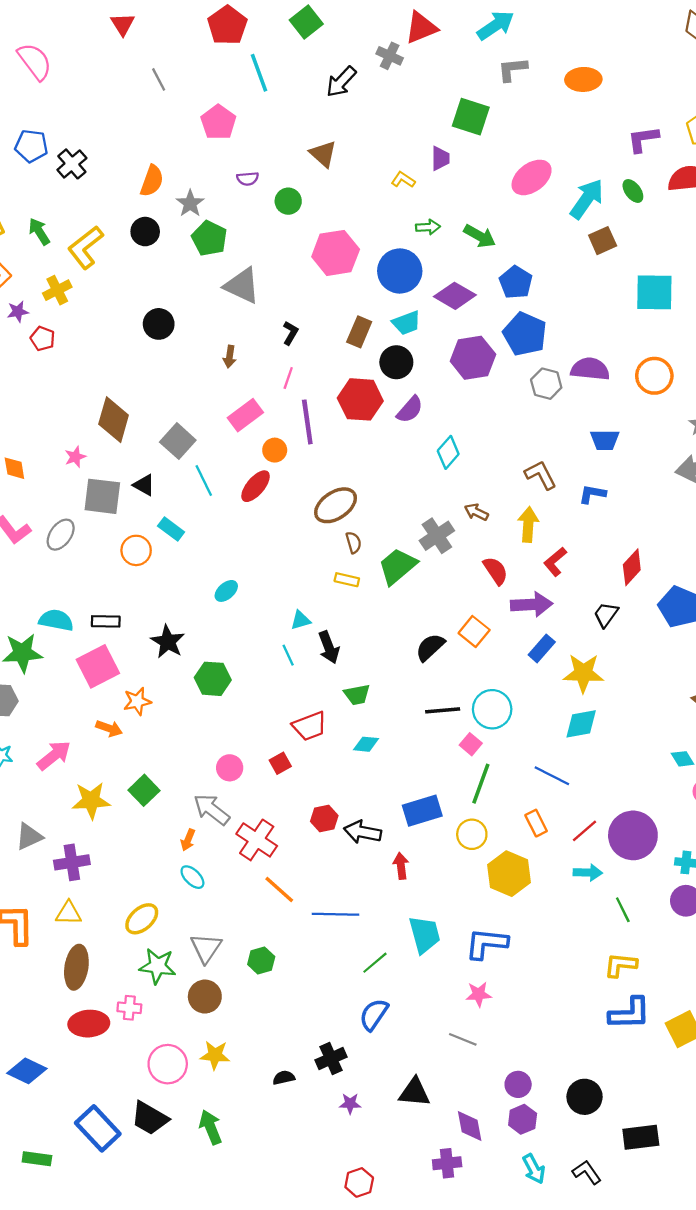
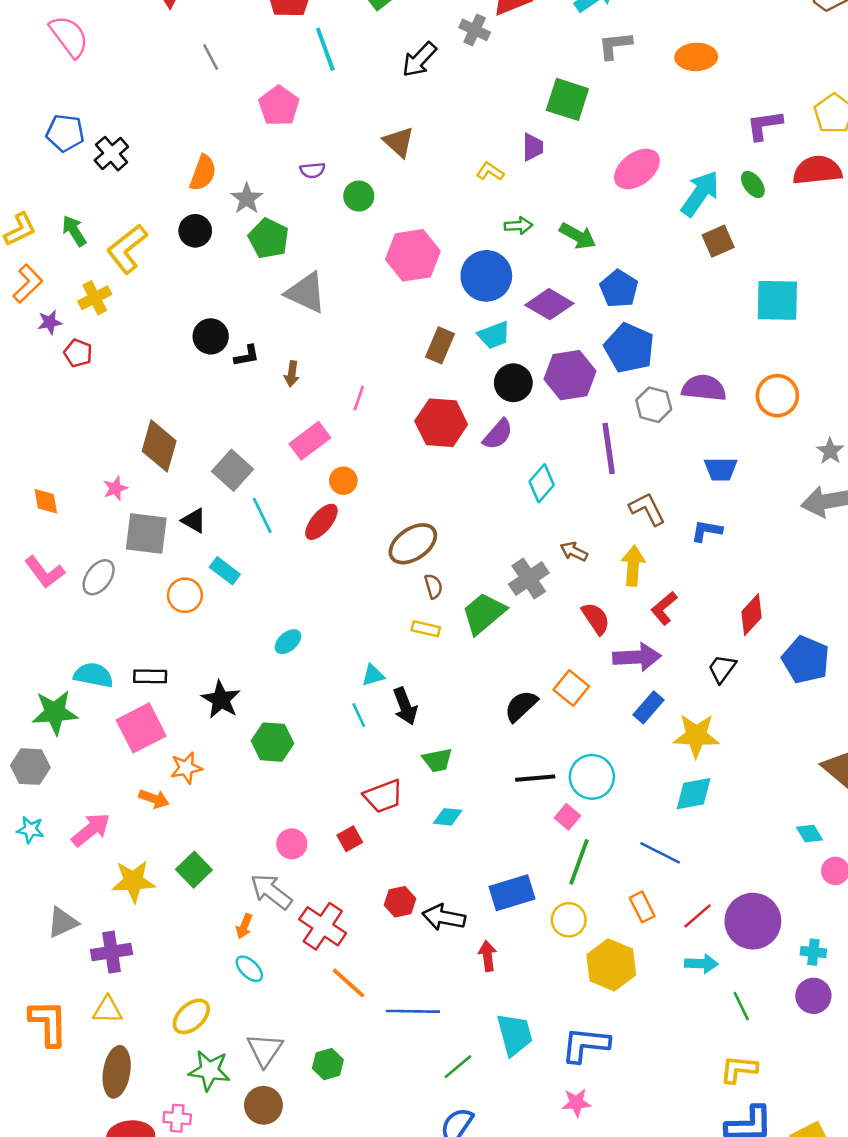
black L-shape: (290, 333) -> (247, 356), moved, turned 50
black circle: (396, 362) -> (513, 383), moved
purple line: (307, 422) -> (609, 448), moved

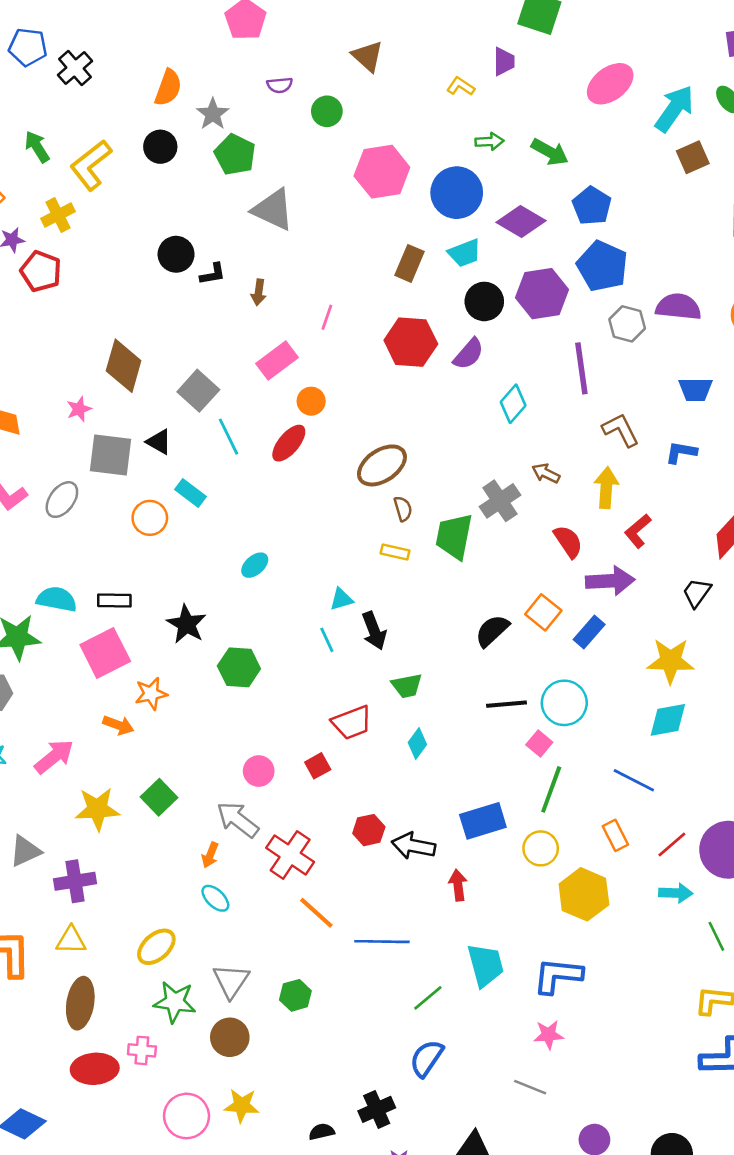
red pentagon: (78, 353) -> (41, 271), size x1.4
green trapezoid: (484, 613) -> (454, 536), turned -39
blue rectangle: (649, 707) -> (589, 632), moved
cyan diamond: (448, 817) -> (417, 743), turned -60

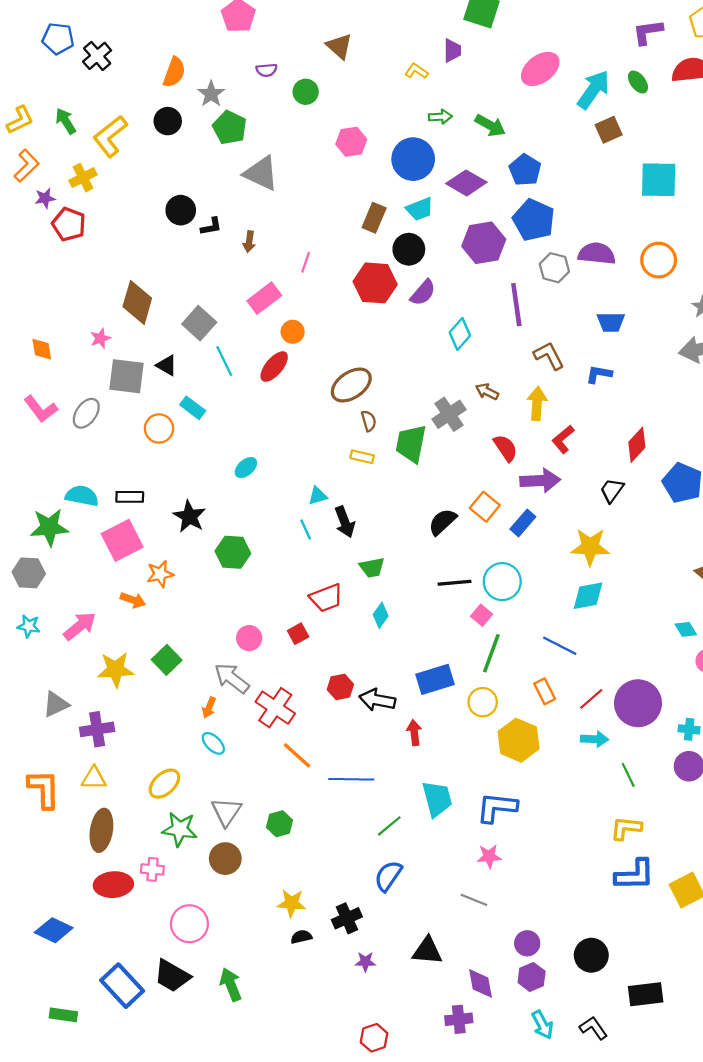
pink hexagon: (382, 172) -> (351, 142), size x0.7
black circle: (484, 301) -> (409, 249), moved
yellow star: (242, 1105) -> (292, 903), moved

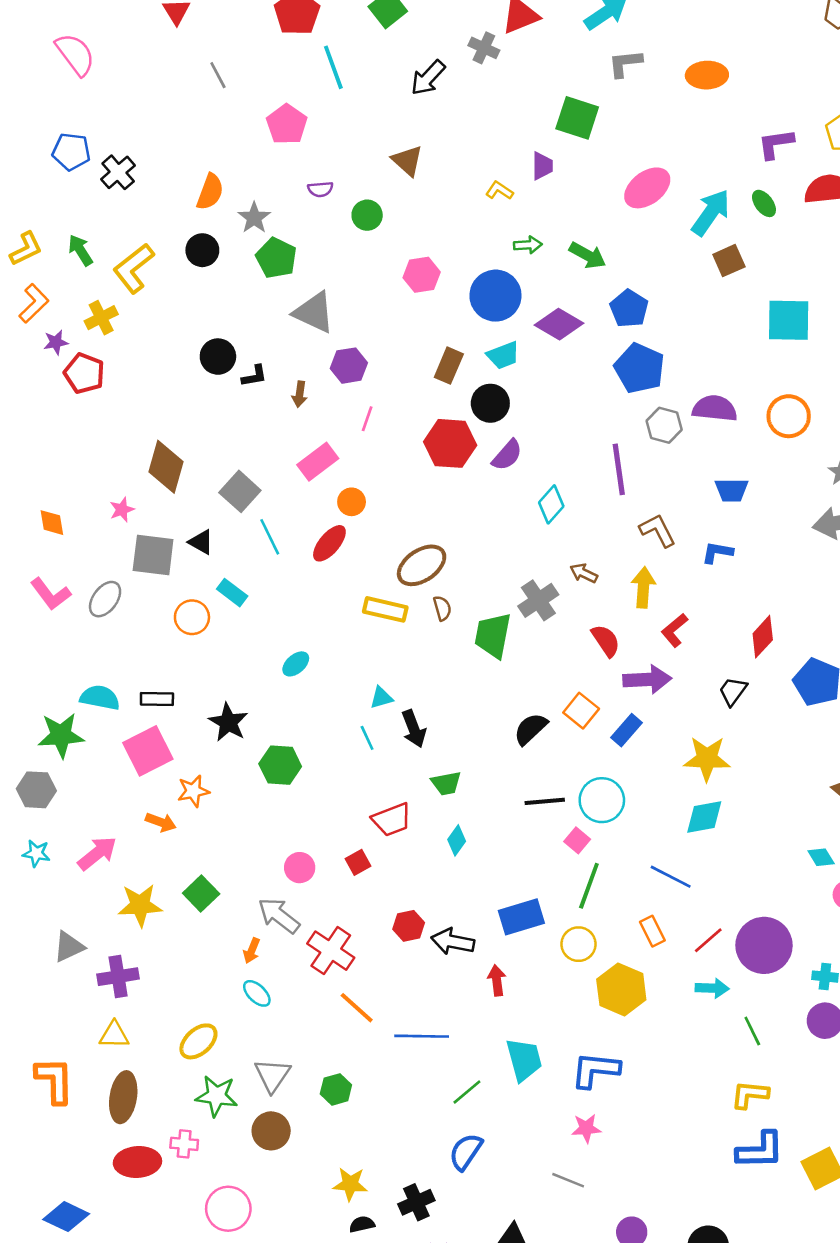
purple hexagon: (484, 243) -> (349, 366), moved, size x0.7
yellow rectangle: (362, 457) -> (385, 609), moved, size x1.5
orange L-shape: (44, 789) -> (54, 1080), moved

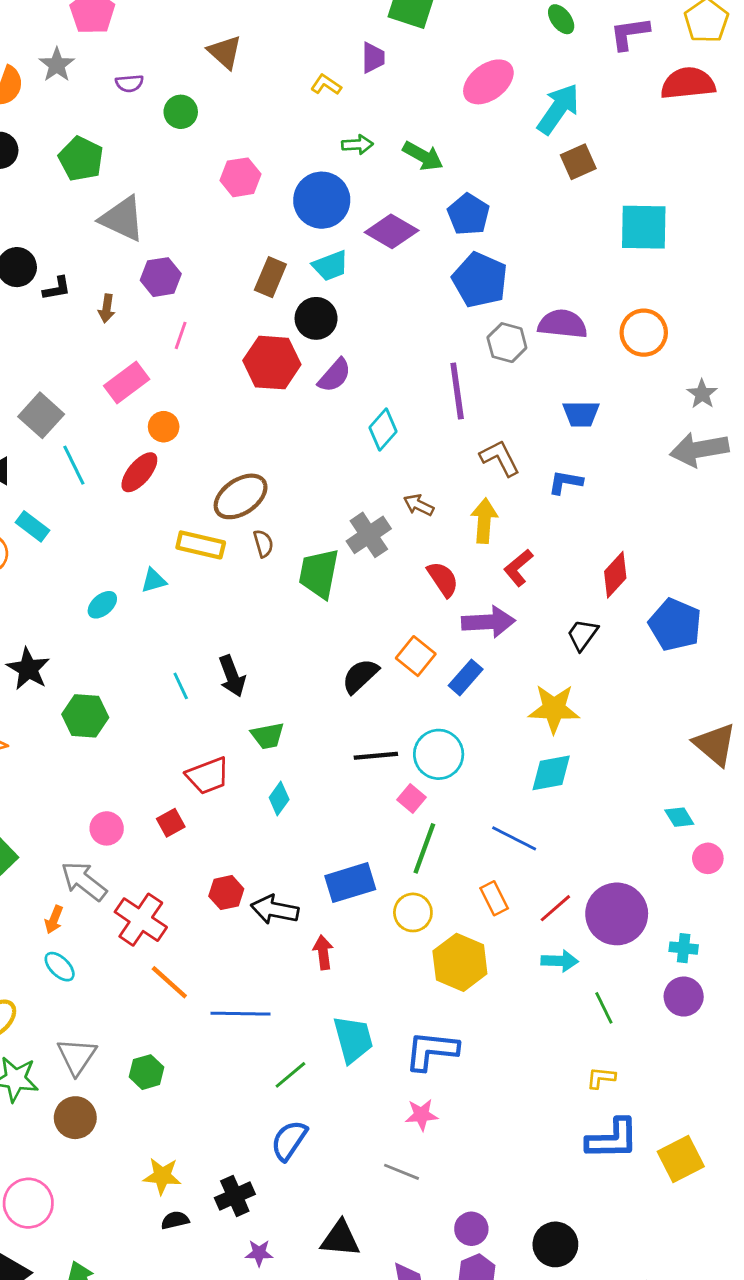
green ellipse: (764, 203) -> (561, 19), moved
gray star: (254, 218) -> (57, 65), moved
cyan triangle: (381, 698) -> (154, 581), moved
yellow L-shape: (750, 1095) -> (601, 1078), size x0.7

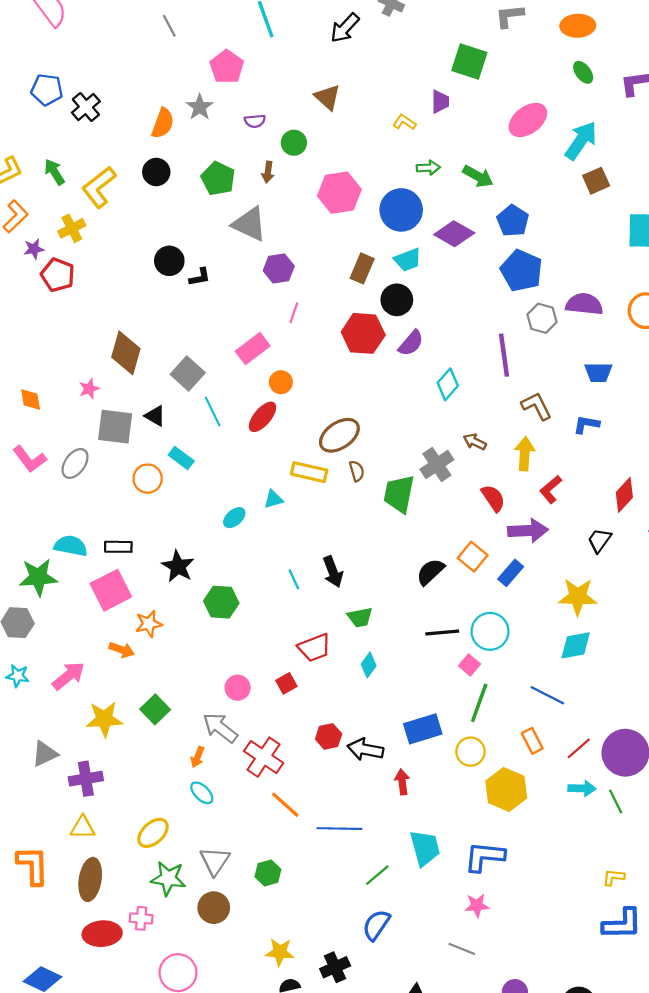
pink hexagon: (241, 177) -> (339, 193), size x1.4
brown arrow: (107, 308) -> (268, 172), moved
green line: (604, 1008) -> (616, 801), moved

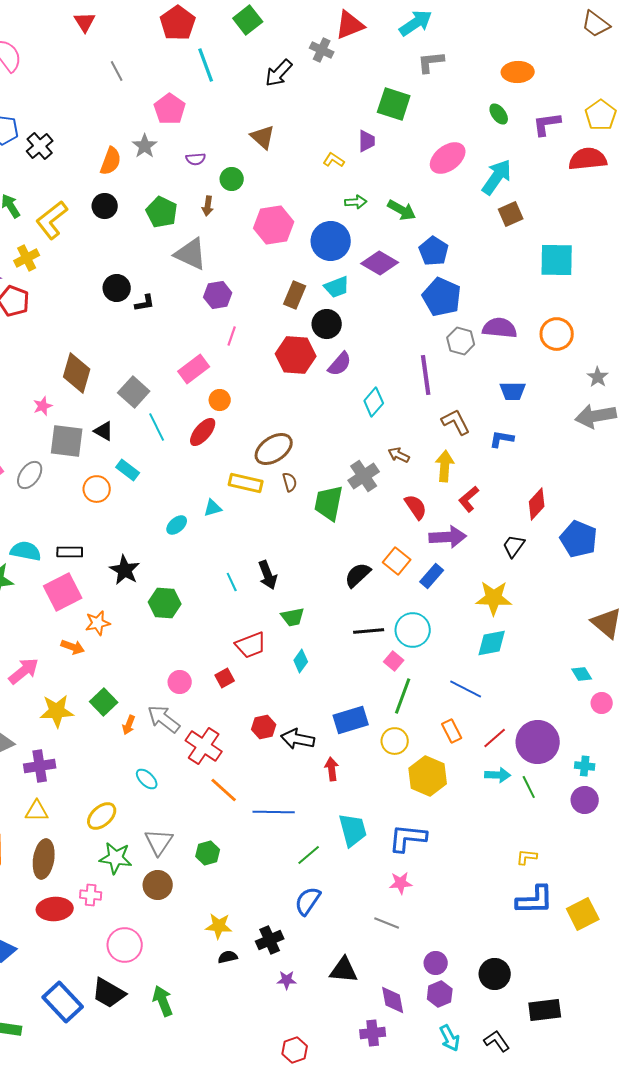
orange ellipse: (578, 26) -> (518, 72), moved
orange arrow: (197, 757) -> (129, 725), moved

